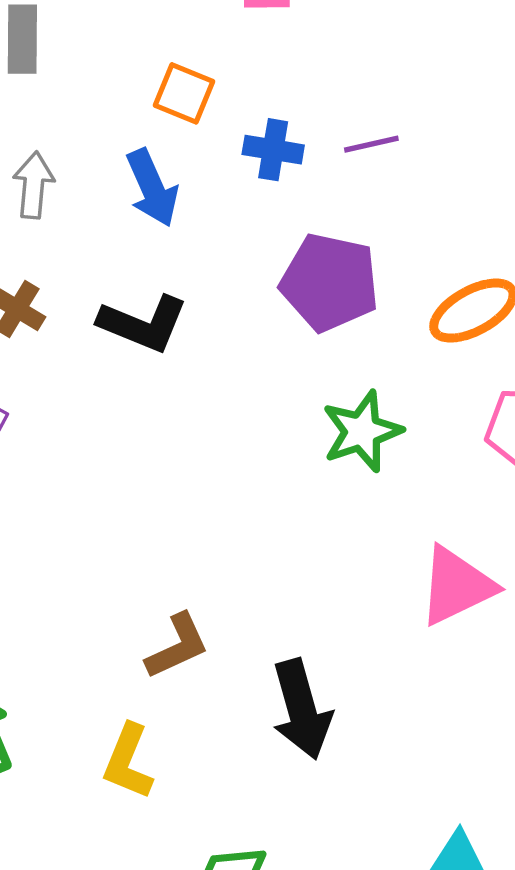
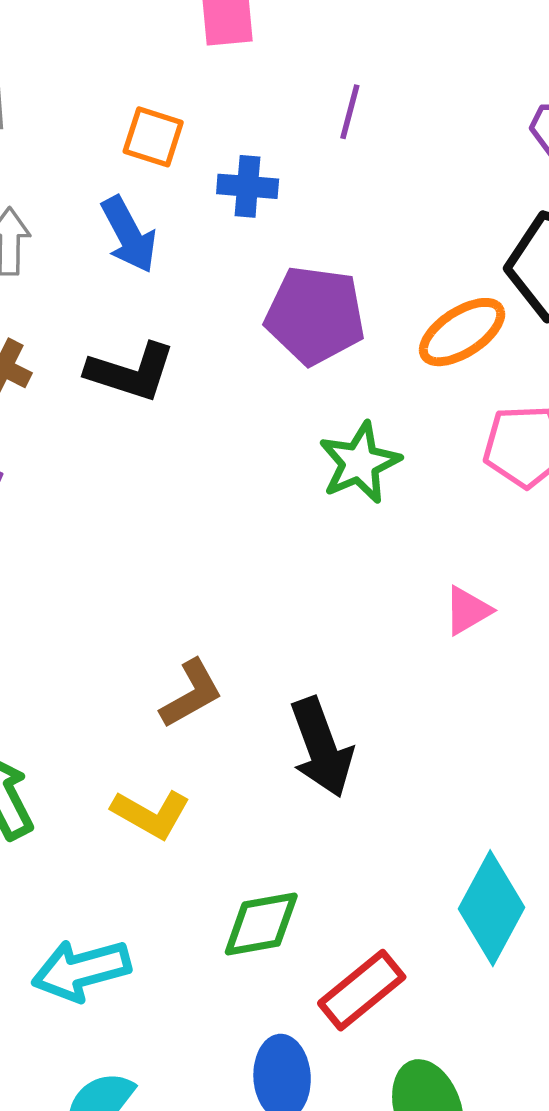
purple line: (371, 144) -> (350, 112), moved, turned -58
pink triangle: (457, 586) -> (468, 610), size x0.6
yellow L-shape: (128, 762) -> (151, 814), turned -78

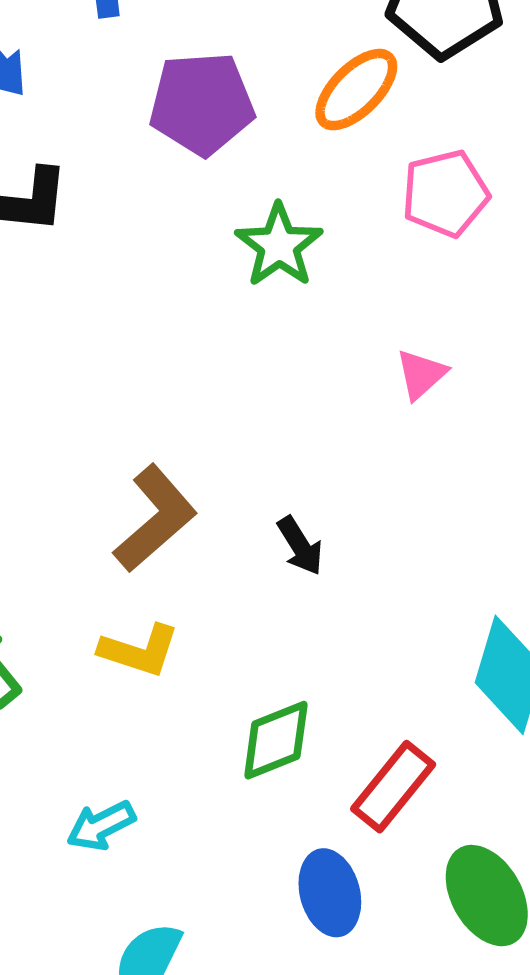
brown L-shape: (191, 694) -> (155, 519), size x1.4
black arrow: (321, 747) -> (300, 546), size x0.6
cyan arrow: (81, 970) -> (101, 826), size x0.7

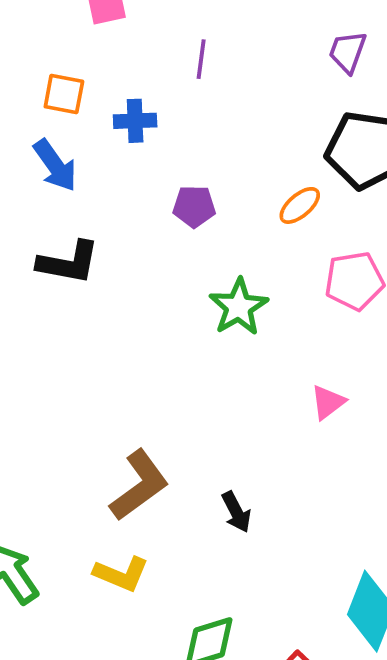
orange ellipse: (356, 90) -> (300, 205), size x0.7
purple pentagon: (202, 104) -> (194, 206), size x0.6

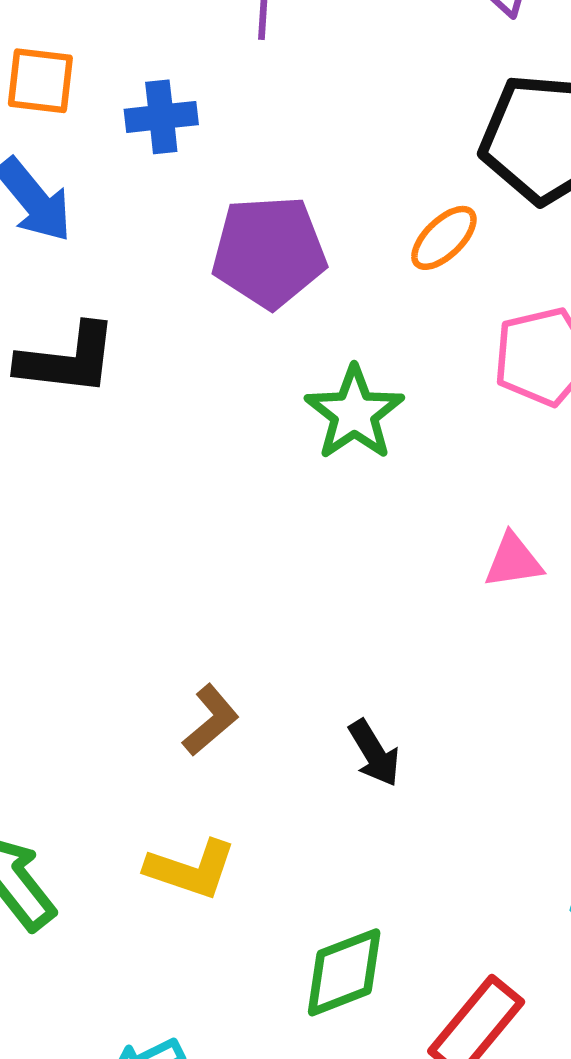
purple pentagon: (194, 206) -> (269, 252), size x1.6
pink triangle: (328, 402) -> (513, 561), turned 33
brown L-shape: (139, 485) -> (211, 720), size x0.6

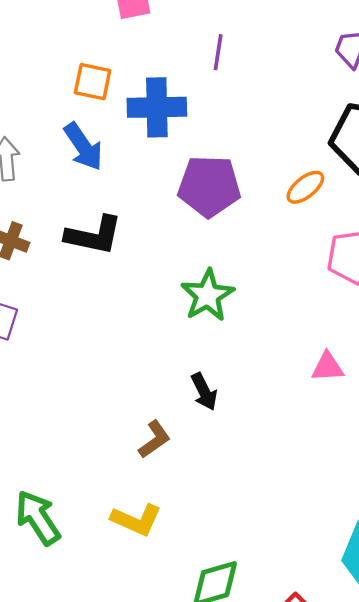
blue cross: (161, 117) -> (157, 107), size x1.5
green star: (354, 413) -> (208, 295), moved
black arrow: (374, 753) -> (204, 392), moved

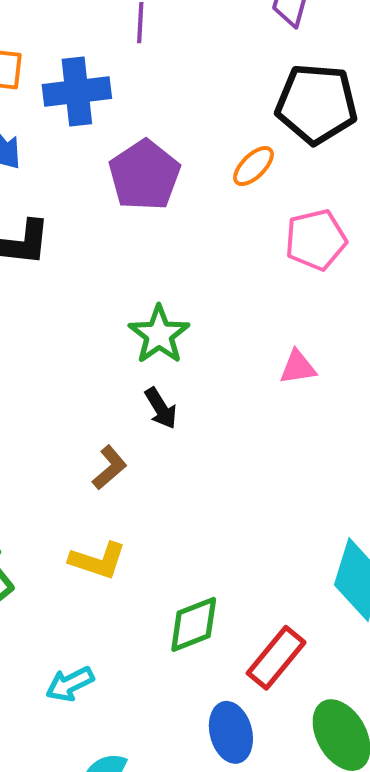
purple pentagon: (209, 186) -> (144, 175), turned -30
green star: (208, 295) -> (159, 335), moved

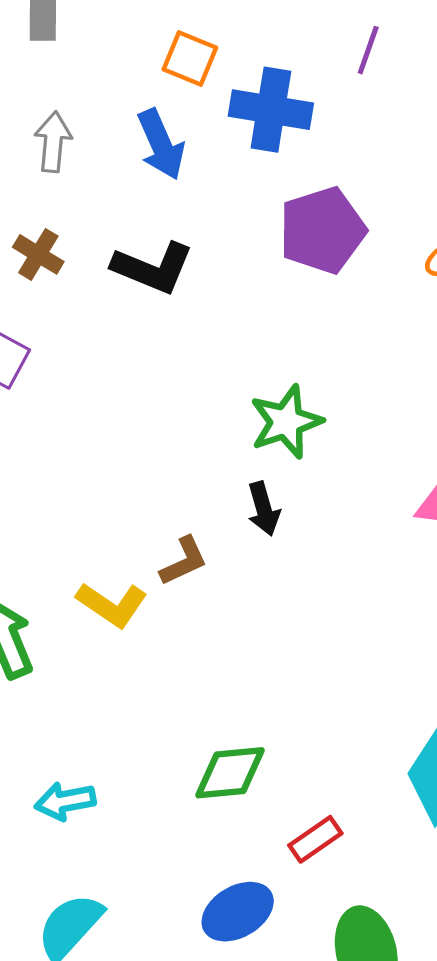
yellow L-shape: (98, 561) -> (112, 605), moved
red rectangle: (276, 658) -> (315, 839), size x0.7
blue ellipse: (231, 732) -> (238, 912), turned 58

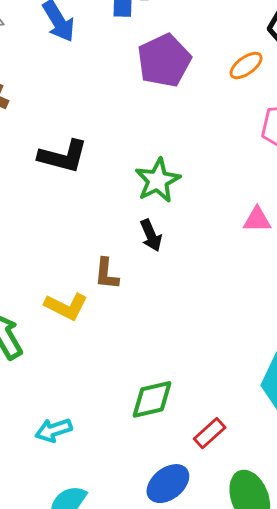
black L-shape: (153, 268) -> (63, 156), moved
brown L-shape: (184, 561) -> (107, 274), turned 128

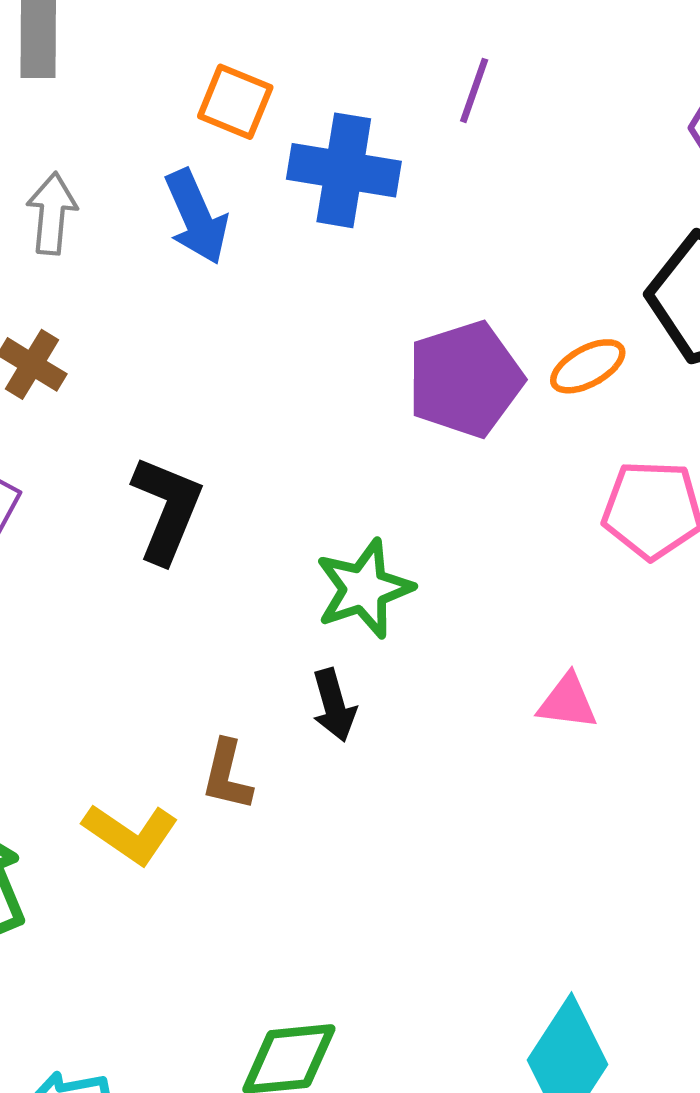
purple pentagon: (164, 61) -> (465, 379), moved
black L-shape: (63, 156) -> (167, 509), turned -90

